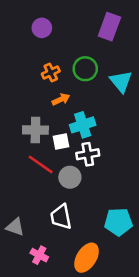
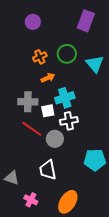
cyan pentagon: (118, 222) -> (95, 160), moved

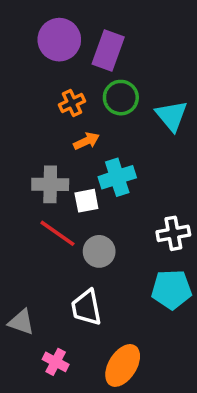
purple rectangle: (86, 21) -> (108, 50), moved
purple circle: (33, 22) -> (59, 40), size x1.5
white cross: (69, 121) -> (173, 233), moved

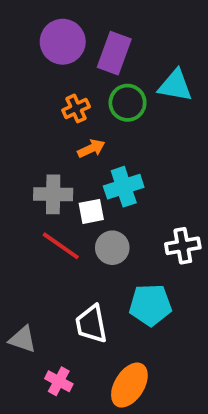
cyan triangle: (172, 116) -> (175, 86), moved, turned -40
gray circle: (99, 251) -> (112, 248), moved
cyan pentagon: (172, 289) -> (150, 305), moved

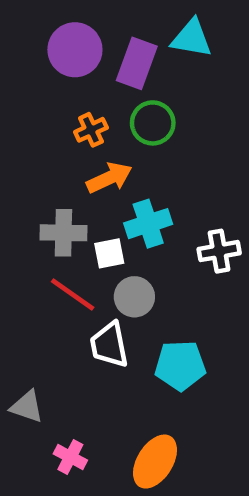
cyan triangle: (175, 86) -> (192, 38), moved
orange arrow: (91, 149) -> (109, 178), size x1.4
white cross: (183, 246) -> (219, 251), moved
white trapezoid: (91, 324) -> (109, 345), moved

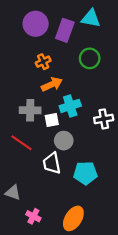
green circle: (153, 123) -> (90, 58), moved
red line: (73, 295) -> (22, 143), moved

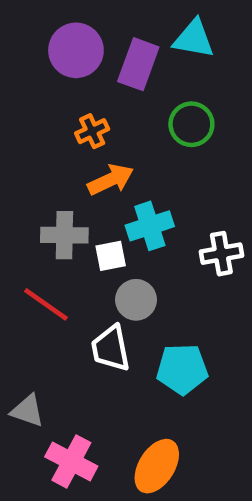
pink cross: (33, 216) -> (71, 461), size x1.5

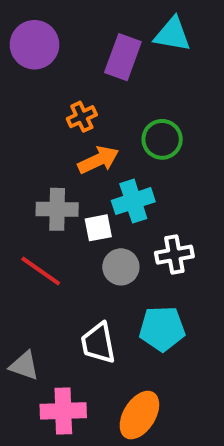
purple circle: (76, 50) -> (34, 45), moved
green circle: (191, 124) -> (162, 139), moved
white cross: (221, 254) -> (174, 255), moved
white trapezoid: (111, 348) -> (98, 343), moved
pink cross: (71, 461) -> (63, 411), turned -30

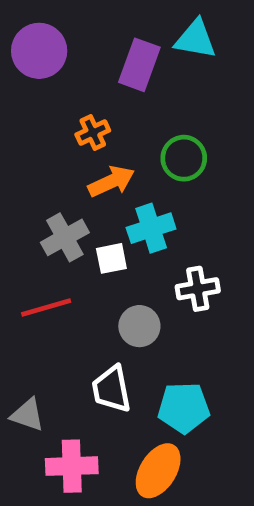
gray cross: (57, 209) -> (65, 237), turned -30
gray circle: (121, 267) -> (139, 326), moved
red line: (41, 271) -> (46, 307), turned -51
cyan pentagon: (162, 329) -> (184, 408), moved

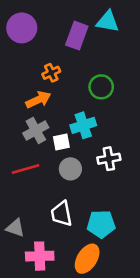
orange arrow: (111, 181) -> (38, 100), moved
gray circle: (139, 326) -> (70, 169), moved

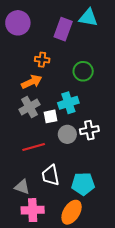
orange cross: (51, 73) -> (42, 60), turned 32
red line: (26, 169) -> (34, 147), moved
gray circle: (70, 169) -> (67, 134), moved
gray triangle: (15, 228) -> (22, 187), moved

